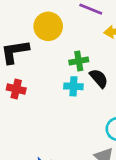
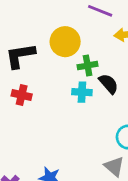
yellow circle: (48, 26) -> (65, 42), moved

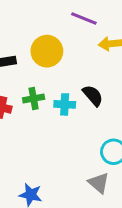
green cross: (88, 65) -> (34, 98), moved

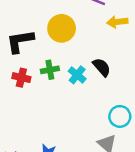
cyan cross: (65, 104) -> (77, 75), turned 36

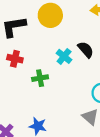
green cross: (50, 70) -> (40, 78), moved

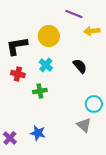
cyan cross: (64, 56) -> (46, 65), moved

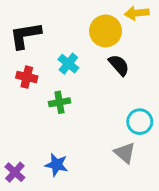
yellow circle: (49, 36) -> (106, 31), moved

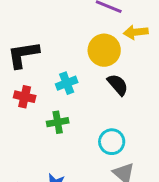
cyan cross: (68, 64) -> (67, 83), turned 30
cyan circle: (140, 122) -> (112, 142), moved

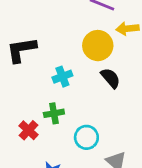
red cross: (25, 97) -> (29, 130), moved, turned 30
cyan circle: (112, 142) -> (86, 137), moved

